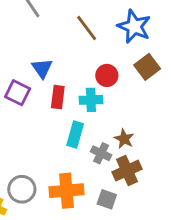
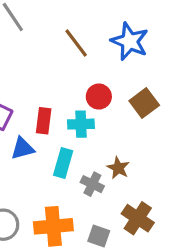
brown square: (147, 67) -> (144, 103), moved
blue triangle: (42, 68) -> (23, 148), moved, turned 50
brown cross: (127, 171) -> (138, 218), moved, turned -32

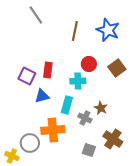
brown line: (76, 43) -> (75, 31), turned 48
red rectangle: (44, 121) -> (48, 70), moved
orange cross: (53, 226) -> (53, 130), moved

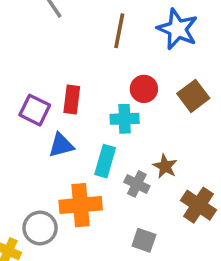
brown cross: (113, 139) -> (198, 205), moved

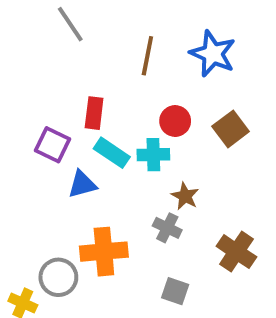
red rectangle: (72, 99) -> (94, 113), moved
cyan rectangle: (105, 161) -> (112, 153), moved, turned -72
brown star: (165, 166) -> (185, 196), moved

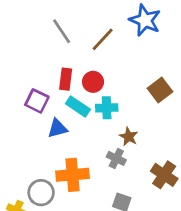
gray line: (70, 24) -> (62, 31), moved
blue star: (213, 54) -> (145, 20), moved
brown line: (147, 56) -> (103, 39), turned 32
red circle: (175, 121) -> (93, 82), moved

